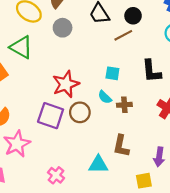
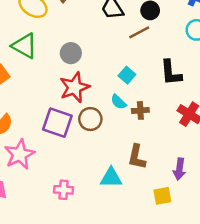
gray circle: (63, 28) -> (71, 53), moved
cyan square: (112, 73) -> (127, 75), turned 32
pink cross: (56, 175) -> (64, 190), turned -35

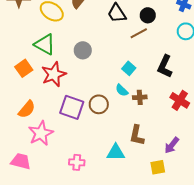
black L-shape: (171, 73) -> (165, 66), turned 30
red star: (74, 87) -> (54, 74), moved
purple arrow: (179, 169) -> (172, 145), turned 30

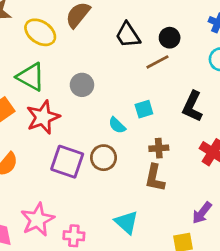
cyan square: (129, 68) -> (144, 109), turned 32
cyan semicircle: (122, 90) -> (117, 125), moved
pink star: (41, 133) -> (38, 220), moved
brown L-shape: (137, 135) -> (155, 178), moved
cyan triangle: (116, 152) -> (126, 222), turned 42

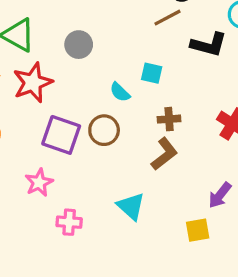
black L-shape: (192, 106) -> (209, 45), moved, turned -100
cyan square: (144, 109) -> (152, 73), turned 30
brown L-shape: (155, 178) -> (164, 154), turned -140
pink star: (38, 220) -> (39, 183), moved, size x0.7

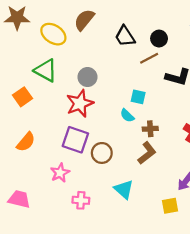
red star: (33, 83) -> (80, 103), moved
cyan semicircle: (120, 92) -> (127, 116), moved
brown circle: (104, 130) -> (102, 153), moved

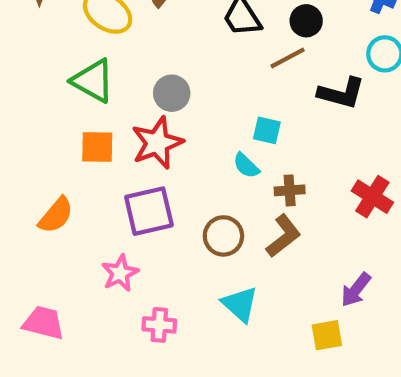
orange square: (23, 97) -> (97, 147), moved, turned 36
purple square: (75, 140) -> (149, 211), turned -32
brown circle: (102, 153) -> (223, 236), moved

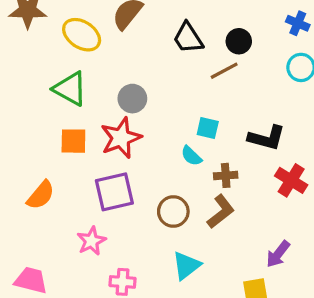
black L-shape: (341, 93) -> (267, 138), moved
cyan triangle: (240, 304) -> (186, 266), turned 40

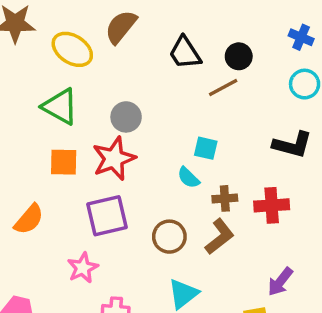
black L-shape: (267, 138) -> (292, 145), moved
red cross: (291, 180) -> (272, 205), moved, turned -36

